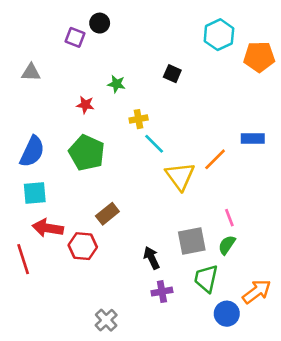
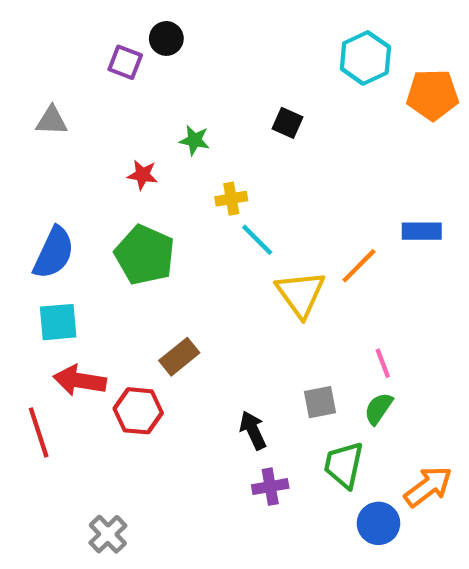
gray square: (192, 241) -> (320, 402), size x0.7
gray cross: (106, 320) -> (108, 534), moved

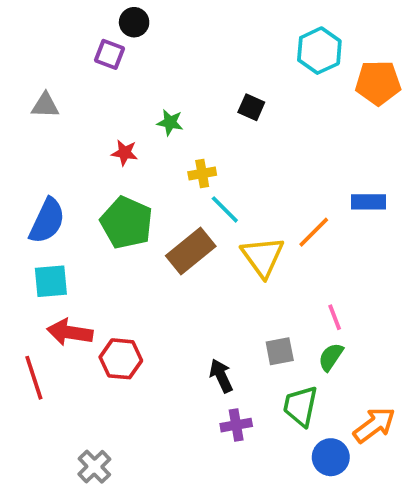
black circle: (166, 38) -> (134, 22), moved
brown rectangle: (179, 357) -> (191, 251), moved, size x1.4

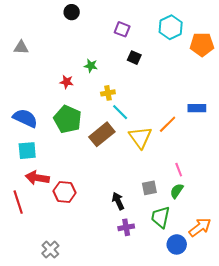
purple square: (109, 54) -> (122, 29), moved
gray triangle: (45, 105) -> (21, 47), moved
blue semicircle: (47, 221) -> (25, 118), turned -90

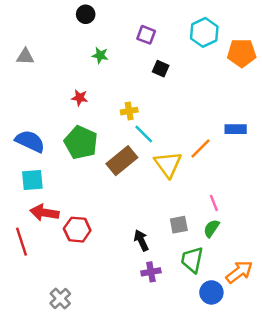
green star: (91, 66) -> (100, 55), moved

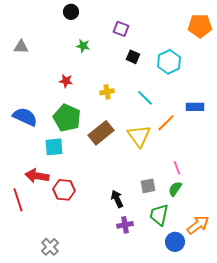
cyan hexagon: (204, 32) -> (169, 62), moved
orange pentagon: (242, 53) -> (200, 26), moved
cyan line: (144, 134) -> (145, 98), moved
cyan square: (32, 180) -> (54, 147), moved

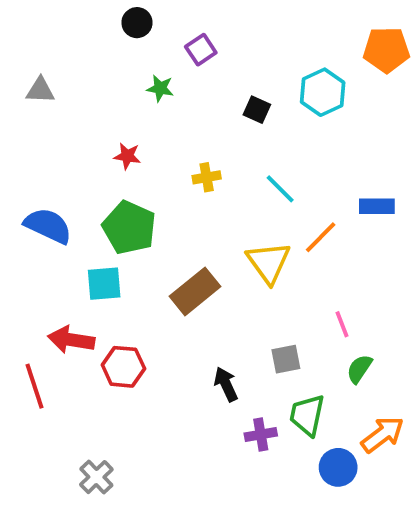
purple square: (121, 29) -> (201, 50), moved, turned 35
cyan hexagon: (169, 62) -> (323, 92), moved
brown rectangle: (101, 133) -> (195, 291), moved
green semicircle: (175, 189) -> (359, 369), moved
purple cross: (125, 225) -> (261, 434), moved

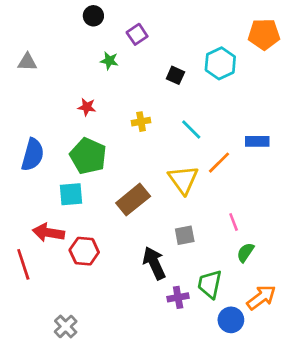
blue semicircle: (48, 226) -> (33, 155), turned 80
gray square: (286, 359) -> (185, 235), moved
black arrow: (226, 384) -> (154, 263), size x1.4

